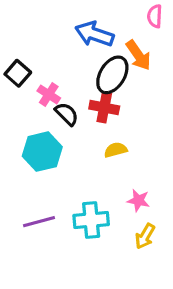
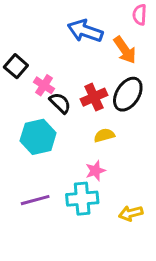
black ellipse: (112, 75) -> (128, 94), moved
red cross: (104, 107) -> (94, 97), turned -35
pink star: (138, 200) -> (95, 171), moved, turned -30
yellow arrow: (145, 236) -> (131, 213), turned 45

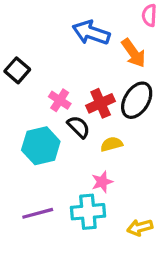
pink cross: (44, 85) -> (60, 100), moved
black semicircle: (60, 103) -> (79, 127), moved

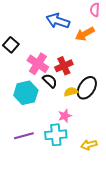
orange arrow: (134, 53) -> (85, 34), turned 96
pink cross: (60, 100) -> (38, 64), size x1.5
black ellipse: (137, 100) -> (87, 88), moved

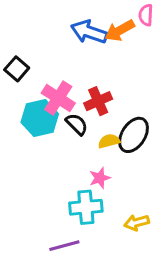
orange arrow: (85, 34) -> (120, 30), moved
cyan hexagon: (26, 93) -> (40, 118), moved
purple line: (24, 136) -> (64, 246), moved

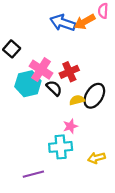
purple line: (64, 246) -> (33, 174), moved

